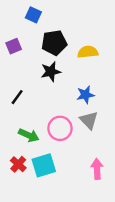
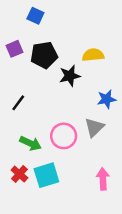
black pentagon: (54, 43) -> (44, 55), moved
black star: (51, 72) -> (70, 76), moved
blue star: (85, 95) -> (107, 99), moved
gray triangle: (89, 120) -> (94, 127), turned 30

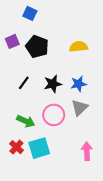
black pentagon: (44, 55) -> (37, 47), turned 30
black star: (70, 76) -> (53, 84), moved
blue star: (107, 99) -> (79, 84), moved
black line: (18, 103) -> (24, 83), moved

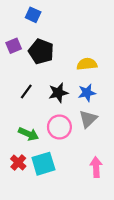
yellow semicircle: (79, 47) -> (87, 64), moved

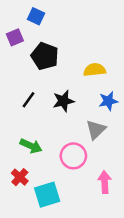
purple square: (14, 46) -> (15, 37), moved
blue star: (87, 93) -> (108, 101), moved
pink circle: (59, 127) -> (73, 156), moved
cyan square: (43, 164) -> (47, 195), moved

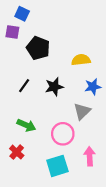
blue square: (36, 16) -> (22, 14), moved
purple square: (15, 37) -> (12, 32), turned 32
cyan square: (47, 195) -> (57, 166), moved

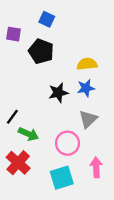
blue square: (22, 14) -> (47, 19), moved
black line: (24, 86) -> (12, 117), moved
blue star: (93, 87) -> (86, 88), moved
red cross: (17, 152) -> (18, 163), size x1.5

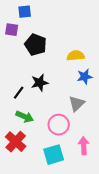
blue square: (47, 19) -> (25, 12), moved, turned -32
blue star: (86, 88) -> (85, 77), moved
black star: (58, 93) -> (40, 83), moved
black line: (12, 117) -> (19, 93), moved

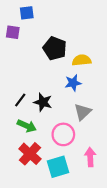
black pentagon: (36, 45) -> (55, 48), moved
blue star: (85, 77) -> (73, 83), moved
black star: (40, 83) -> (43, 102), moved, turned 30
red cross: (16, 142) -> (30, 154), moved

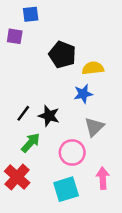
green arrow: (27, 126) -> (31, 143), turned -72
red cross: (30, 154) -> (17, 177), moved

